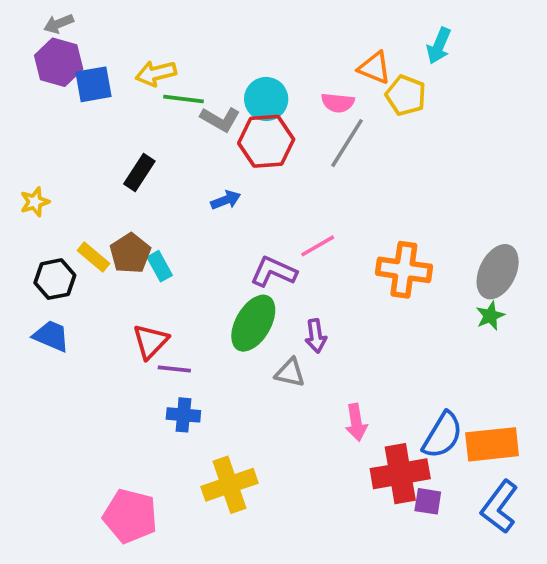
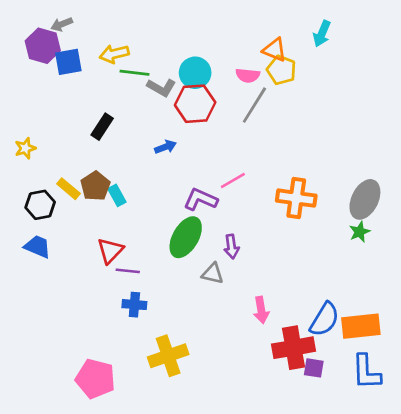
gray arrow: (59, 24) -> (62, 24), moved
yellow pentagon: (406, 95) -> (281, 70), moved
blue L-shape: (499, 507) -> (366, 372), turned -39

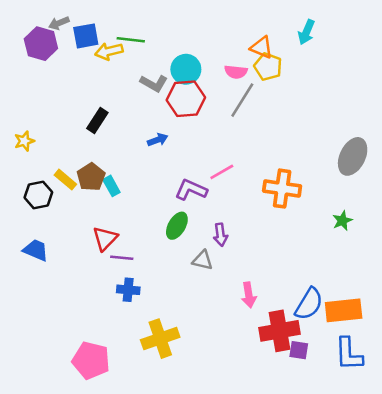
blue square: (68, 62) -> (86, 36), moved
green line: (134, 73) -> (131, 40), moved
gray ellipse: (365, 199) -> (353, 156), moved
green ellipse: (186, 237) -> (177, 226), size x0.7
blue trapezoid: (37, 247) -> (36, 250), moved

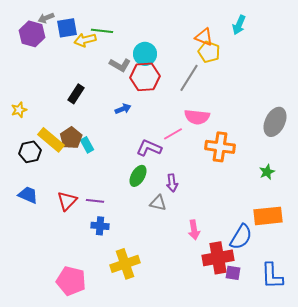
pink semicircle: (236, 72) -> (197, 117), moved, size x1.4
yellow rectangle: (65, 180) -> (51, 140), size x1.5
red triangle: (105, 239) -> (67, 201), moved
orange rectangle: (344, 310) -> (268, 216), moved

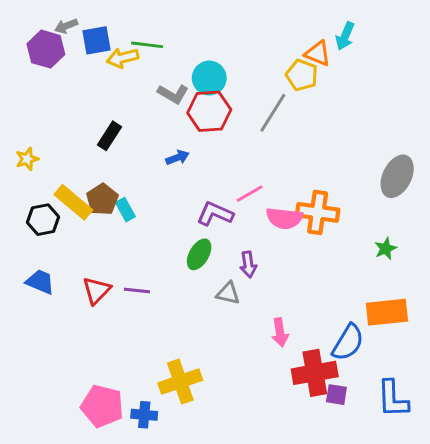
orange triangle: (204, 37) -> (318, 53), moved
pink semicircle: (197, 117) -> (284, 218), moved
blue cross: (100, 226) -> (144, 415), moved

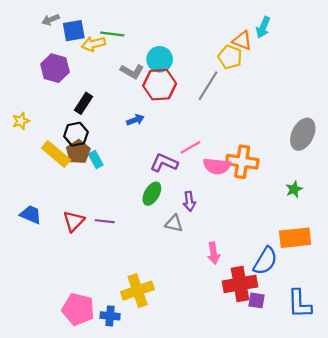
purple hexagon: (46, 49) -> (55, 68), moved
black hexagon: (43, 220) -> (76, 134), moved

